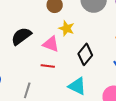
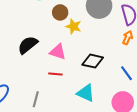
yellow star: (67, 28) -> (73, 26), moved
black diamond: (85, 54) -> (93, 61), turned 65

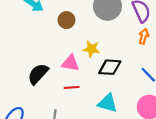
yellow star: (73, 26) -> (91, 49), moved
black semicircle: (28, 45) -> (38, 74), moved

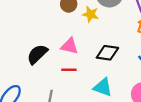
yellow star: (91, 49) -> (90, 14), moved

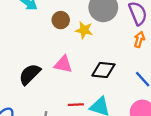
red line: (69, 70) -> (76, 105), moved

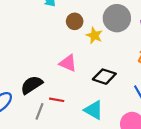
black semicircle: (30, 74) -> (32, 85), moved
red line: (76, 105) -> (57, 100), moved

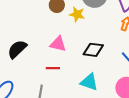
black semicircle: (32, 85) -> (17, 49), moved
red line: (57, 100) -> (53, 68), moved

